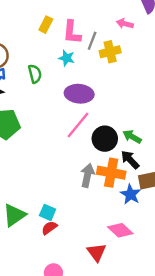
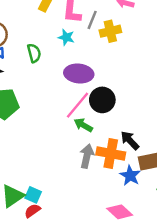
green arrow: (132, 137) -> (83, 125), moved
black circle: (105, 139) -> (102, 100), moved
cyan square: (48, 212) -> (33, 195), moved
red semicircle: (49, 228) -> (32, 211), moved

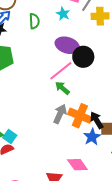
black circle: (102, 100) -> (83, 57), moved
black arrow: (130, 140) -> (97, 120), moved

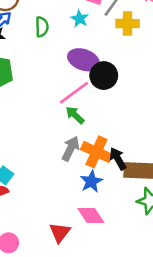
blue star: (92, 137) -> (91, 181), moved

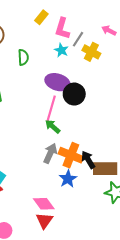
cyan star: (80, 19) -> (61, 50), moved
yellow cross: (128, 24) -> (91, 52), turned 30
pink line: (74, 93) -> (51, 109), turned -35
pink diamond: (91, 215) -> (44, 204), moved

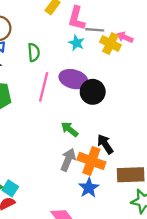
pink arrow: (109, 30) -> (125, 37), moved
gray line: (78, 39) -> (95, 30), turned 63
pink line: (51, 109) -> (44, 87), moved
black arrow: (88, 160) -> (105, 144), moved

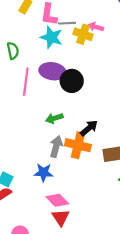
cyan star: (76, 43) -> (51, 37), size x1.5
green arrow: (70, 129) -> (54, 118), turned -49
black arrow: (105, 144) -> (89, 128), turned 90
blue star: (89, 188) -> (44, 173), moved, turned -30

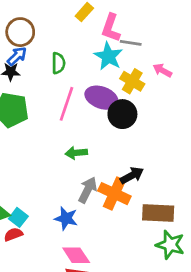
pink arrow: (96, 27) -> (162, 70), moved
yellow cross: (83, 34) -> (132, 81), moved
green arrow: (54, 118) -> (76, 153), moved

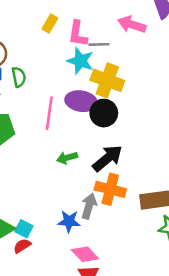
green semicircle: (58, 63) -> (19, 77), moved
pink arrow: (162, 70) -> (132, 25), moved, size x1.5
yellow cross: (132, 81) -> (107, 80), size x1.4
black arrow: (132, 175) -> (107, 158), moved, size x1.4
gray arrow: (88, 190) -> (89, 206), moved

